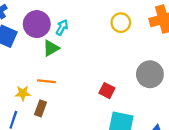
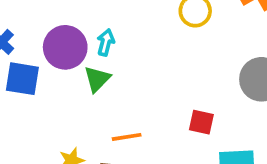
orange line: (46, 81) -> (127, 137), moved

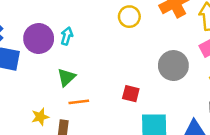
green triangle: (97, 79) -> (66, 77), moved

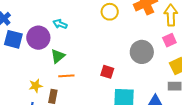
cyan arrow: (67, 36) -> (60, 24), turned -88
purple circle: (39, 39) -> (38, 38), moved

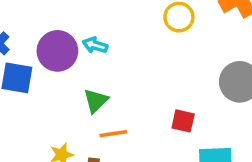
purple circle: (38, 38) -> (57, 51), moved

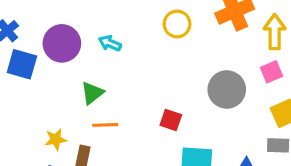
cyan arrow: (95, 45) -> (110, 43), moved

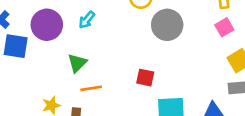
cyan arrow: (110, 43) -> (87, 20), turned -66
gray circle: (227, 89) -> (167, 25), moved

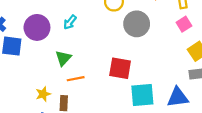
red square: (145, 78) -> (120, 68), size x1.5

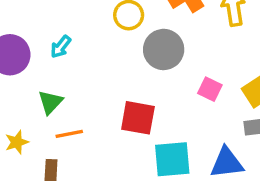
pink square: (184, 24) -> (210, 89), moved, turned -32
yellow star: (43, 94) -> (17, 142), moved

